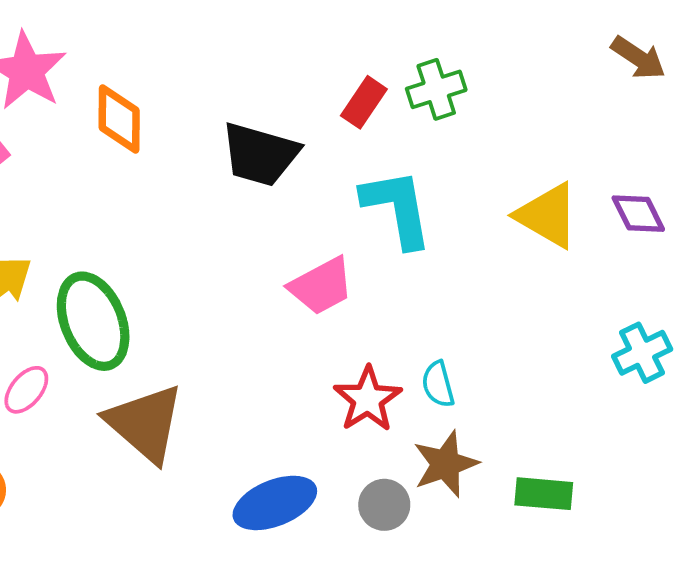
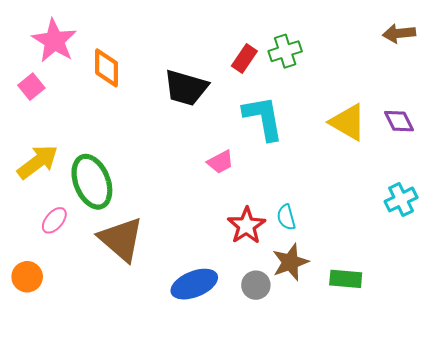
brown arrow: (638, 58) -> (399, 33), turned 140
pink trapezoid: (321, 286) -> (220, 162), size x0.7

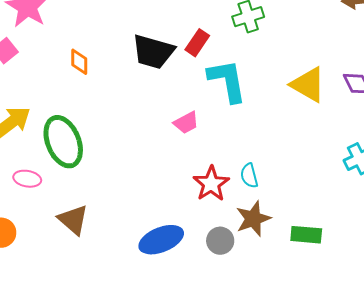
red rectangle: (244, 58) -> (197, 43), moved
orange diamond: (107, 68) -> (79, 62), moved, size x0.7
pink ellipse: (54, 220) -> (27, 179), turned 60
brown triangle: (121, 239) -> (73, 220), moved, size x0.7

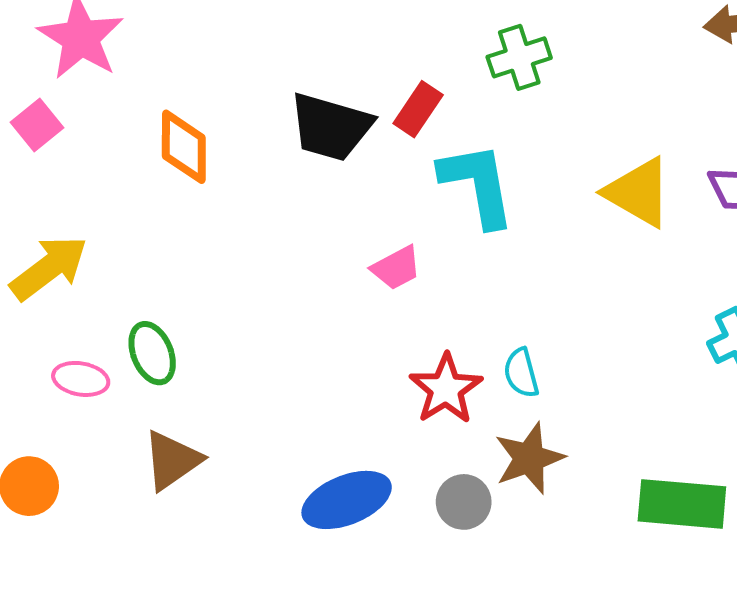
orange diamond: (79, 62) -> (184, 147), size x1.4
green ellipse: (63, 142) -> (152, 353), moved, size x0.6
brown triangle: (73, 220) -> (172, 460), turned 44
green rectangle: (306, 235) -> (682, 504), moved, size x1.4

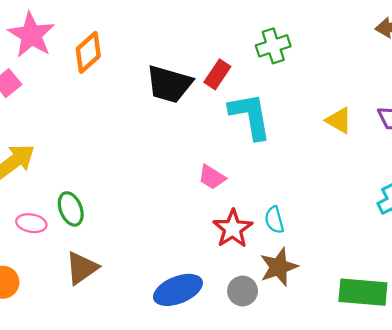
orange diamond: (184, 147) -> (88, 52), moved, turned 48
yellow triangle: (638, 192) -> (339, 120), size x0.7
pink trapezoid: (396, 268) -> (212, 177), moved, turned 60

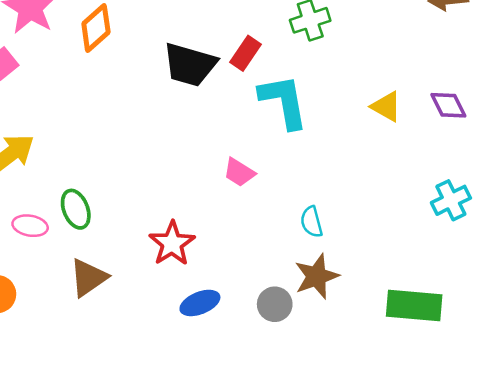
red star: (233, 229) -> (172, 243), moved
blue ellipse: (178, 290) -> (200, 303), size x0.7

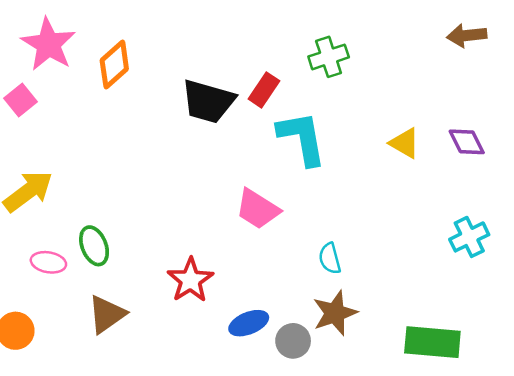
pink trapezoid: (239, 172) -> (258, 209), size x1.4
blue ellipse: (200, 303) -> (249, 323), moved

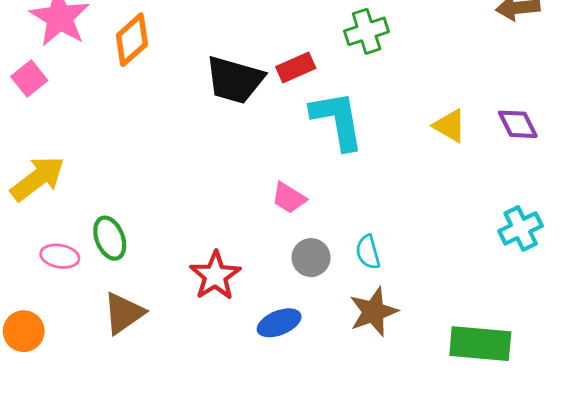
red rectangle: (264, 90) -> (296, 67), turned 32
pink trapezoid: (258, 209) -> (289, 198), size x0.7
gray circle: (293, 341) -> (311, 258), moved

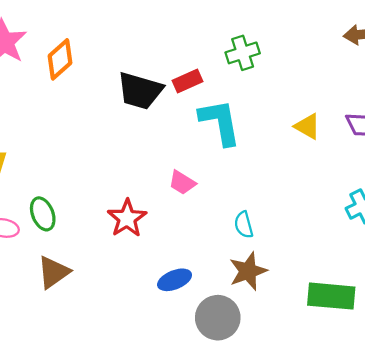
gray circle: (311, 258) -> (218, 318), moved, size x1.5
red star: (215, 276) -> (127, 218), moved

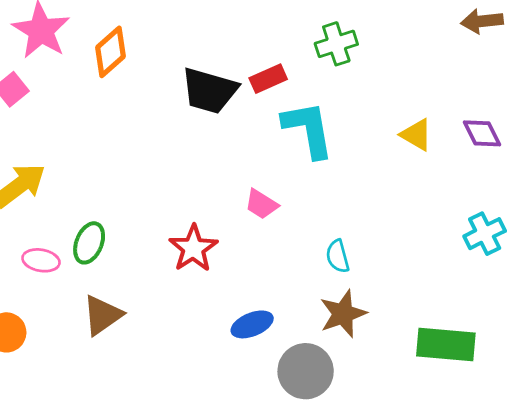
green ellipse: (43, 214) -> (89, 243), turned 44

